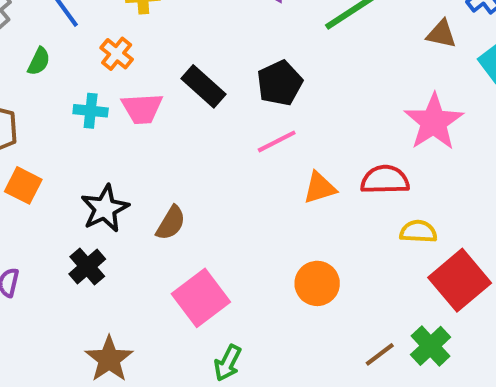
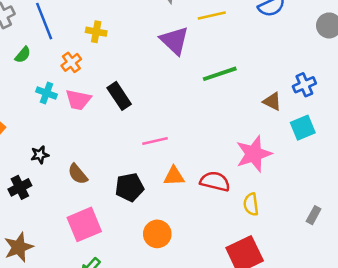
black pentagon: (280, 83) -> (129, 187), moved
black star: (105, 208) -> (40, 155), size x0.6
brown semicircle: (171, 223) -> (78, 174), turned 95
yellow semicircle: (418, 231) -> (251, 204), moved, turned -115

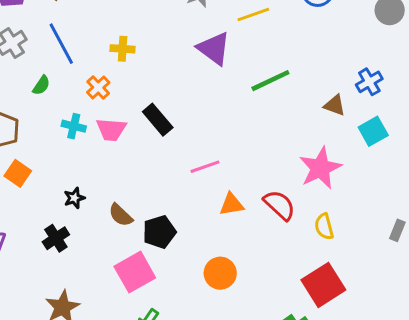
red semicircle: (215, 181) -> (279, 205), turned 36
black pentagon: (129, 187) -> (159, 232), moved

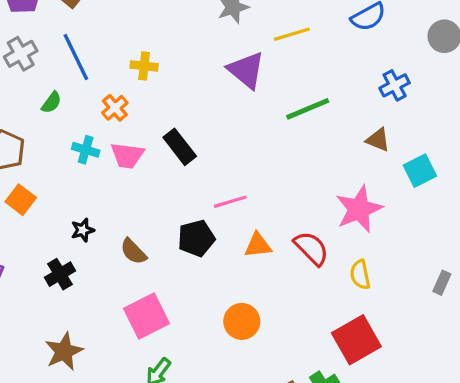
blue cross: (369, 82) -> (395, 85), moved
black pentagon: (159, 232) -> (196, 238), moved

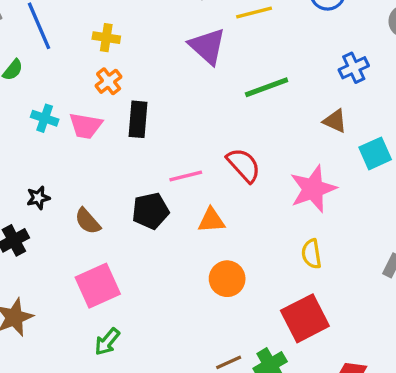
orange cross: (115, 108) -> (109, 81), moved
black rectangle: (180, 147) -> (138, 119), turned 40
red semicircle: (311, 248) -> (244, 165), moved
orange circle: (242, 321) -> (227, 279), moved

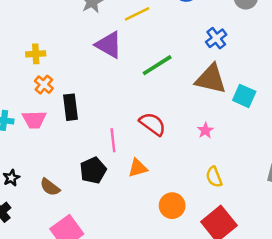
brown triangle: (335, 121) -> (211, 79), size x1.8
cyan square: (375, 153) -> (244, 96), turned -30
pink line: (186, 176) -> (113, 140), turned -70
pink star: (313, 189) -> (205, 130), size x0.5
orange circle: (227, 279) -> (172, 206), moved

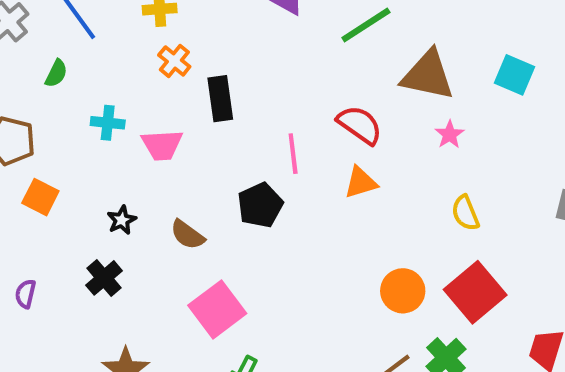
brown triangle: (211, 79) -> (428, 75), moved
pink trapezoid: (34, 120) -> (162, 145), moved
orange triangle: (138, 168) -> (361, 183), moved
orange circle: (172, 206) -> (403, 291), moved

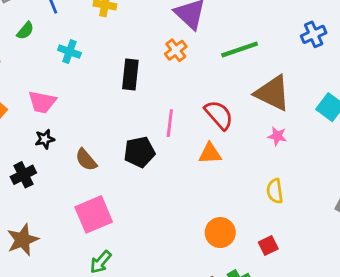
orange cross: (174, 61) -> (176, 50), moved
cyan cross: (108, 123) -> (69, 52), moved
pink star: (450, 134) -> (277, 136), turned 30
pink trapezoid: (162, 145) -> (42, 102), moved
red square: (475, 292) -> (268, 245), size x0.5

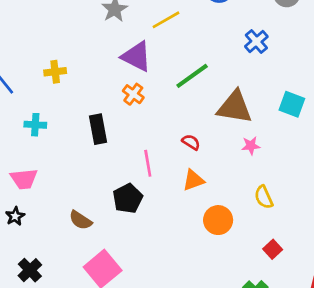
red semicircle: (219, 115) -> (191, 142), size x0.6
black star: (45, 139) -> (15, 216), moved
black cross: (23, 175) -> (30, 270), moved
orange circle: (220, 233) -> (218, 220), moved

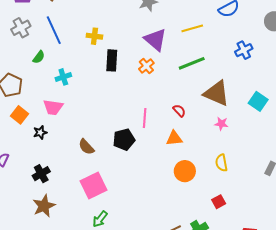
yellow line: (166, 20) -> (192, 28), moved
cyan cross: (35, 125) -> (63, 77), moved, turned -35
black rectangle: (98, 129) -> (112, 60), moved

